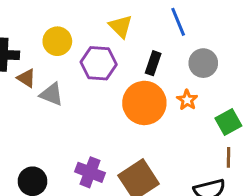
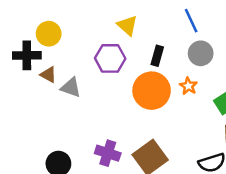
blue line: (178, 22) -> (191, 21), moved
yellow circle: (57, 41) -> (49, 34), moved

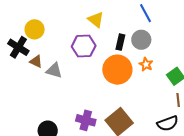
gray circle: (201, 53) -> (141, 40), moved
black cross: (27, 55) -> (18, 47), turned 35

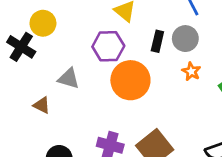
brown triangle: (36, 61) -> (42, 105), moved
orange circle: (117, 70) -> (130, 80), moved

